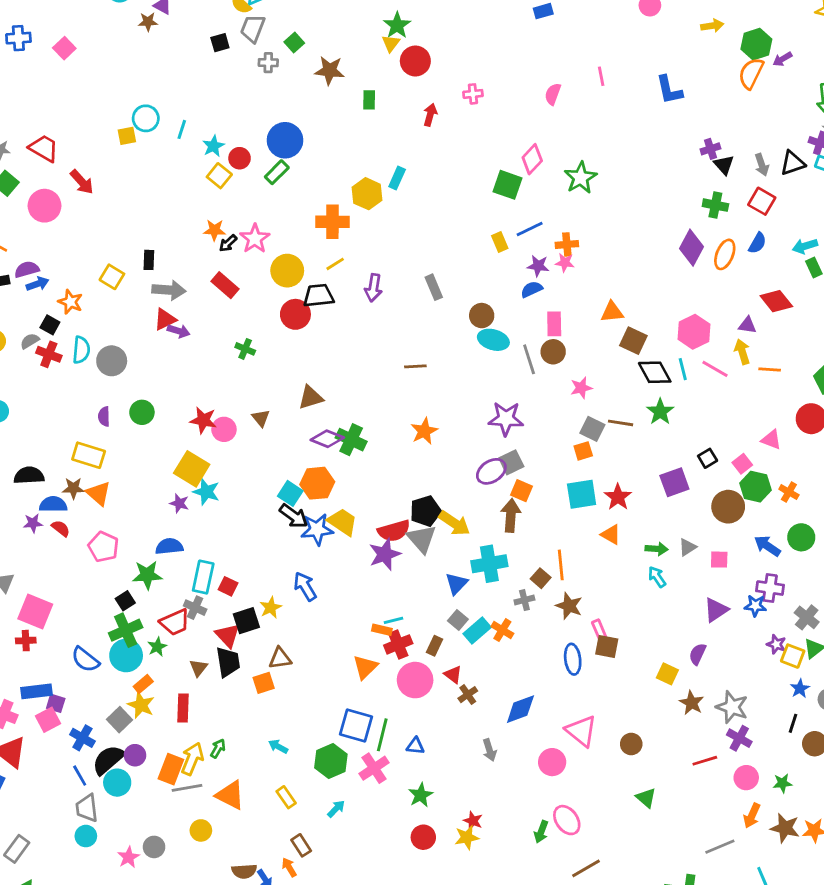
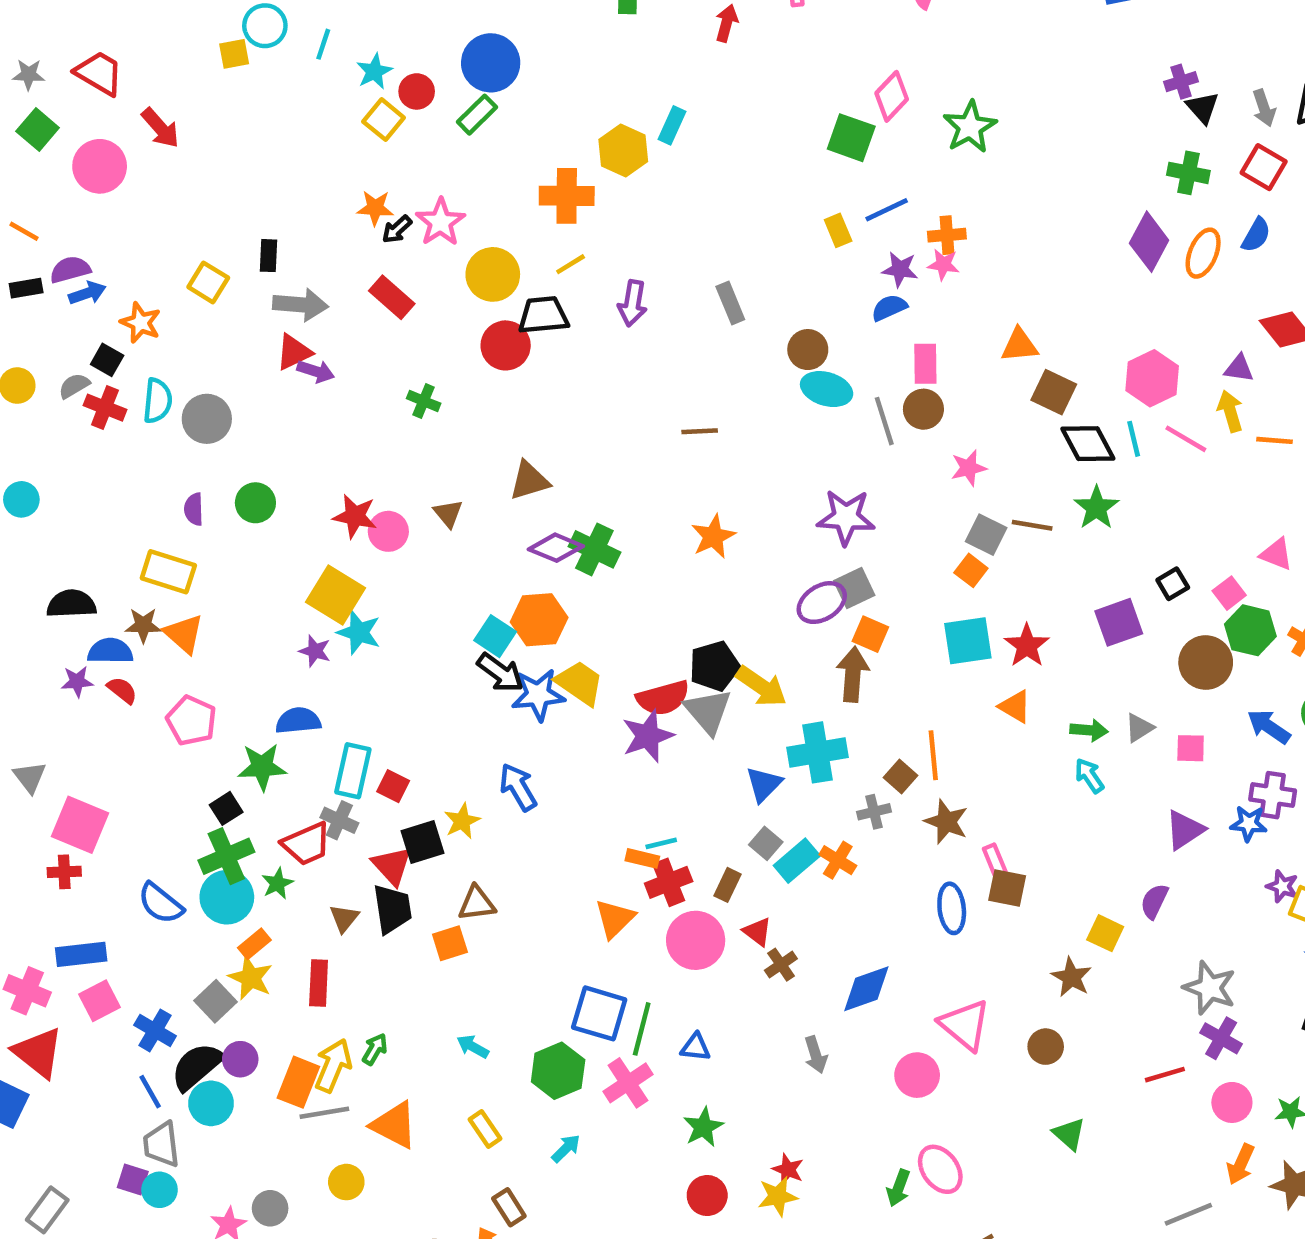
orange square: (583, 451) -> (971, 570), turned -36
purple square: (56, 703) -> (133, 1180), moved
brown star: (692, 703) -> (1071, 977), moved

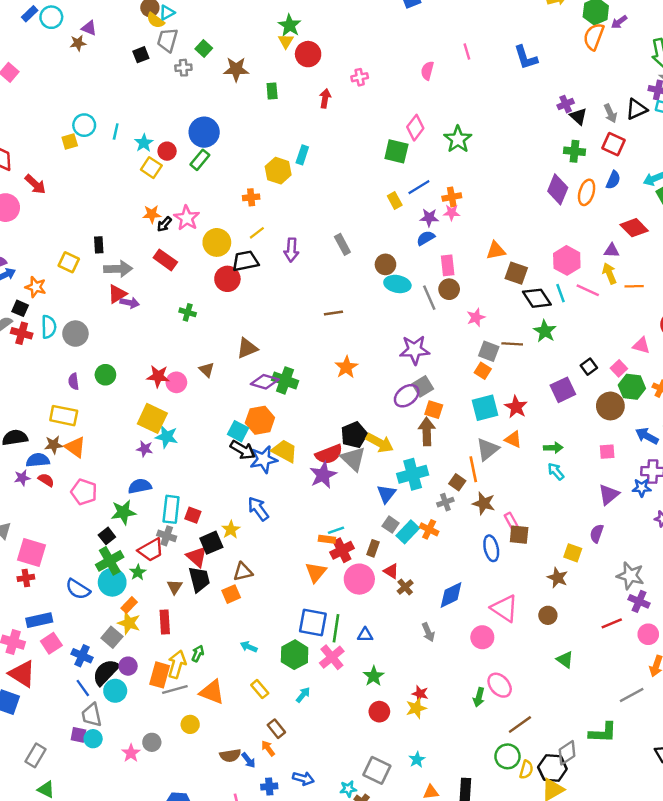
orange cross: (567, 196) -> (251, 197), size x0.6
gray triangle: (1139, 728) -> (488, 449), moved, size x1.5

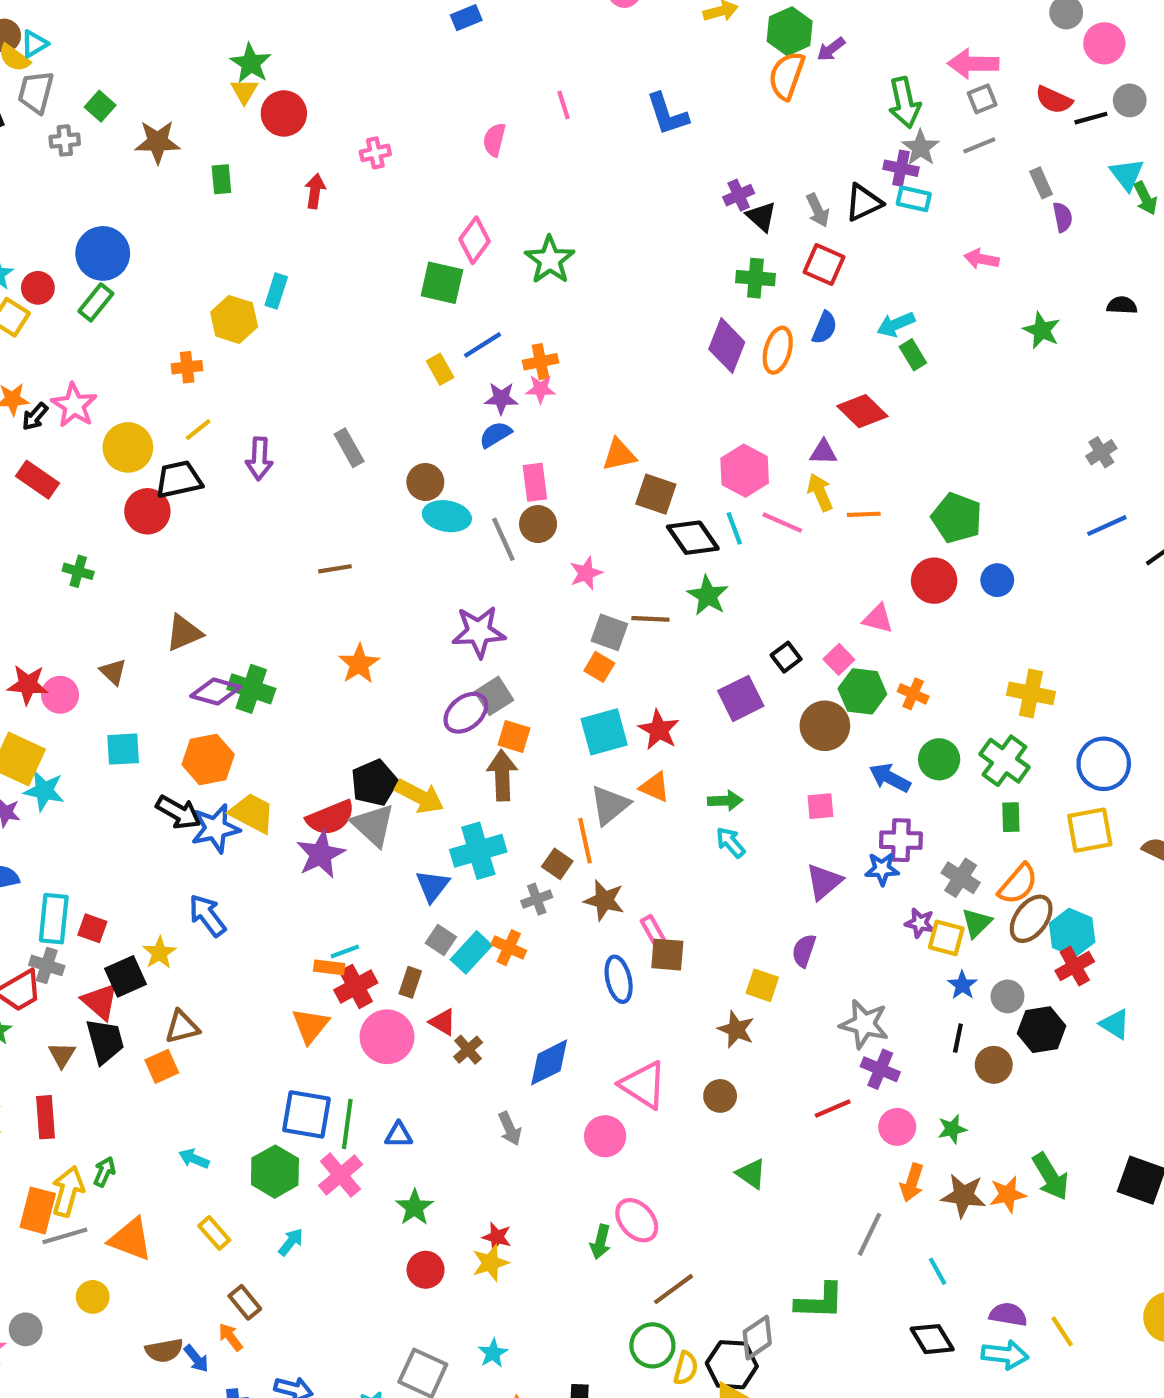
cyan square: (238, 431) -> (123, 749), moved, turned -30
gray line: (632, 695) -> (869, 1234), turned -35

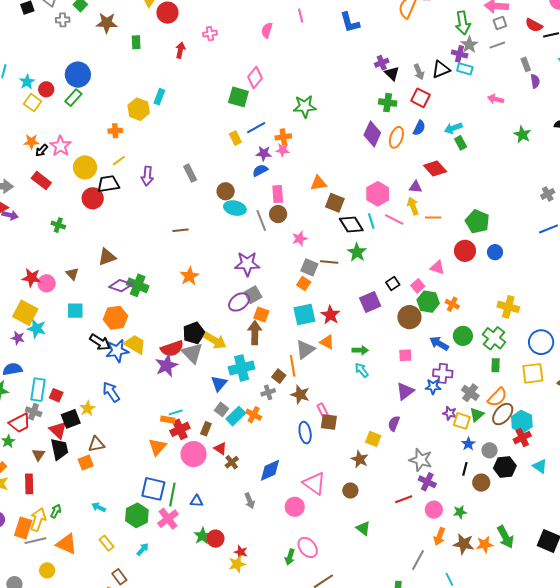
green star: (550, 260) -> (305, 106), moved, turned 30
red circle: (426, 1270) -> (215, 539), moved

